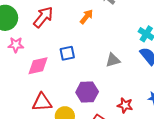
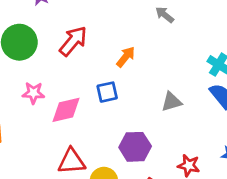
orange arrow: (86, 17) -> (126, 57), moved
pink star: (16, 45) -> (33, 93), moved

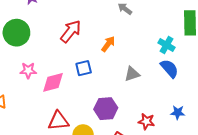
red arrow: (73, 41) -> (71, 31), moved
orange arrow: (126, 57) -> (108, 44), moved

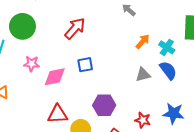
orange arrow: (108, 44) -> (143, 42), moved
gray triangle: (132, 74) -> (143, 75), moved
blue star: (178, 112) -> (173, 113), size x1.5

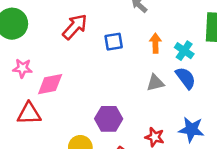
orange arrow: (143, 42) -> (155, 43), turned -42
blue square: (85, 65) -> (114, 42), moved
red triangle: (58, 114) -> (29, 114), moved

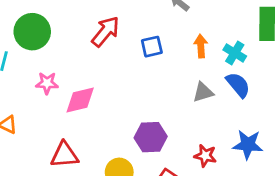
red triangle: (29, 114) -> (64, 155), moved

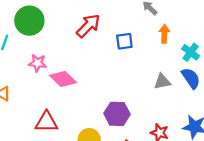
orange arrow: (201, 46) -> (164, 34), moved
pink diamond: (80, 100) -> (63, 79), turned 52

